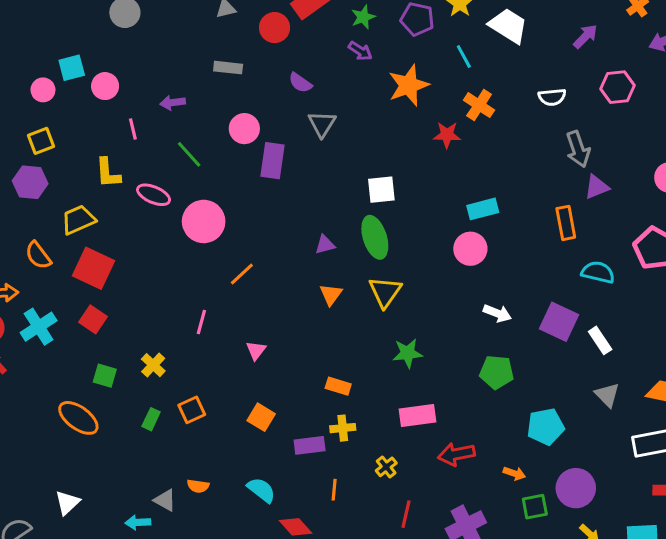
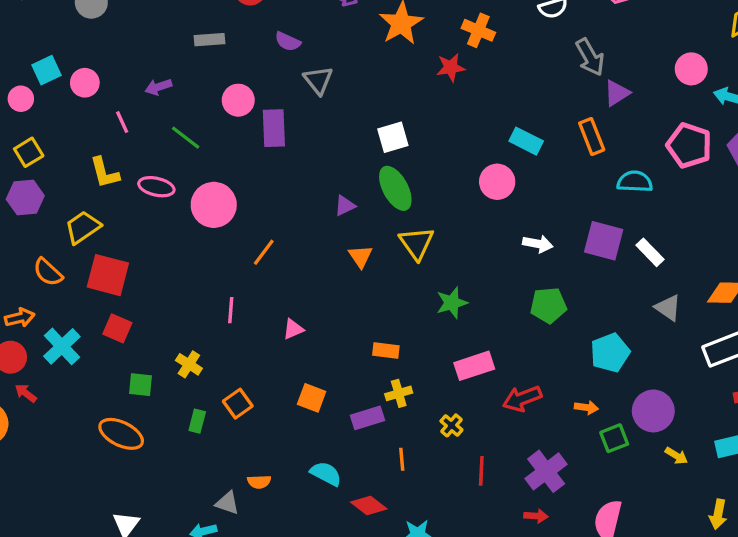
cyan rectangle: (483, 209) -> (526, 141), moved, turned 52
pink triangle: (256, 350) -> (293, 329), turned 40

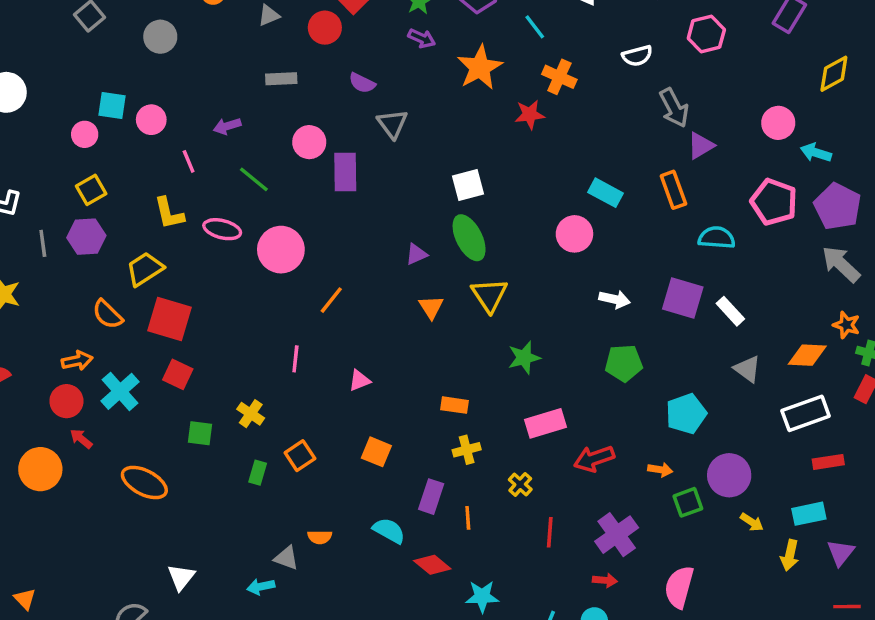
cyan square: (47, 70) -> (112, 106), turned 32
purple rectangle: (367, 418) -> (431, 497), moved, turned -56
orange ellipse: (121, 434) -> (144, 482), moved
yellow arrow: (718, 514) -> (790, 555), moved

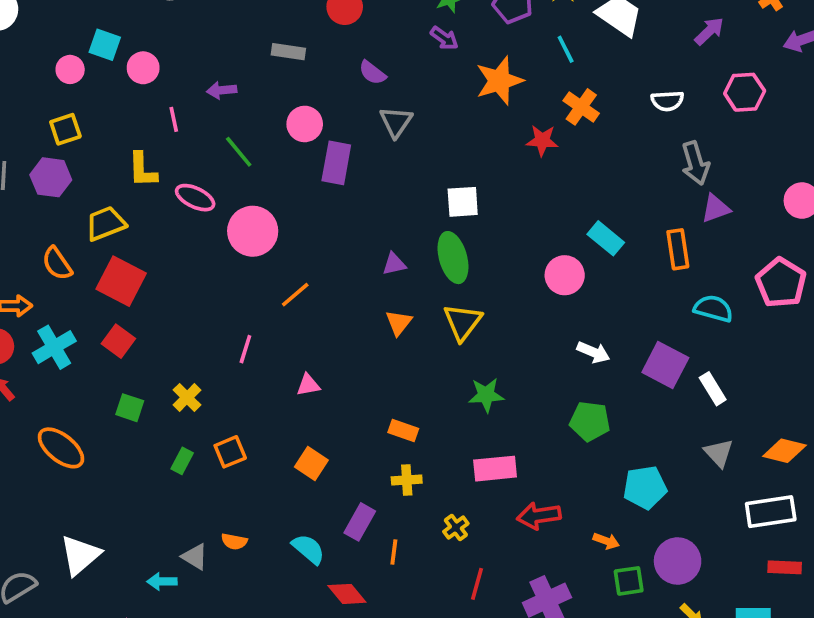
white triangle: (181, 577) -> (80, 555), size x1.4

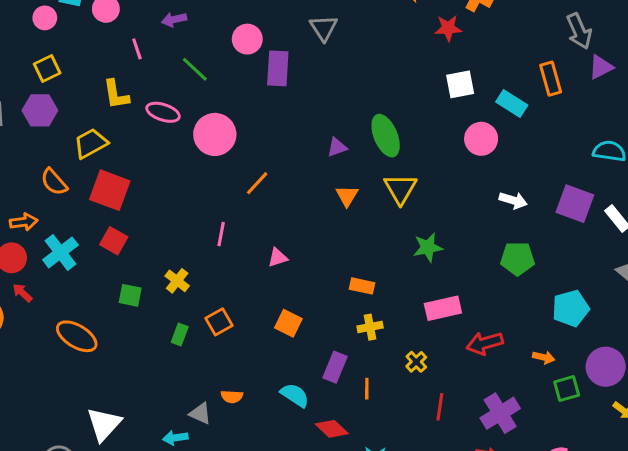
white square: (463, 202) -> (460, 84), moved
orange rectangle: (678, 249) -> (551, 79), moved

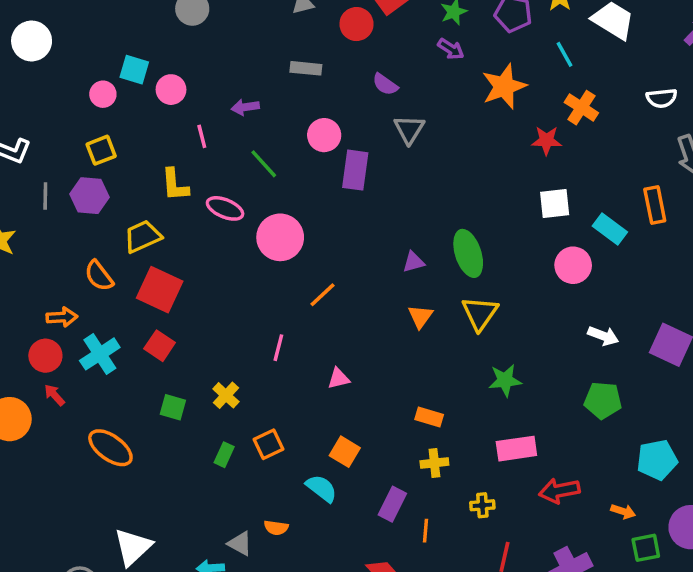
yellow cross: (416, 362) -> (482, 505), turned 35
cyan semicircle: (295, 395) -> (322, 488), moved

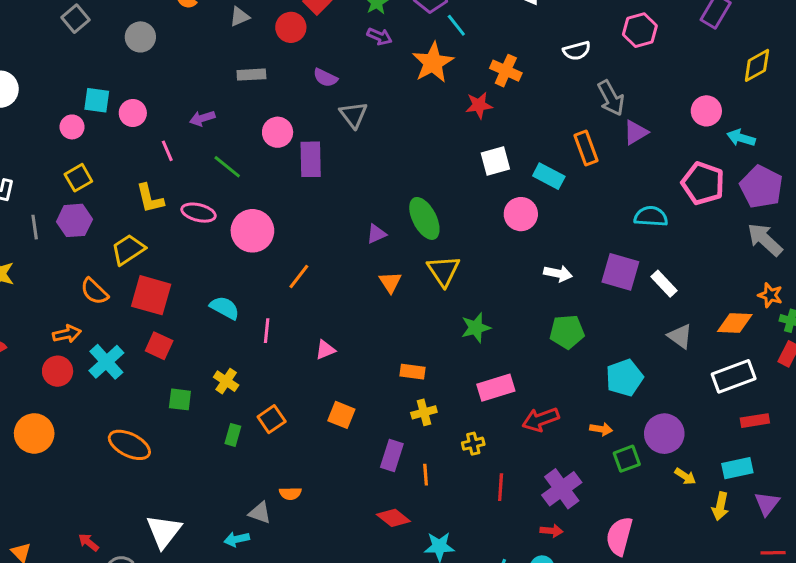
cyan line: (564, 54) -> (456, 25), moved
red arrow: (54, 395) -> (89, 542), moved
cyan semicircle: (322, 488) -> (225, 308), moved

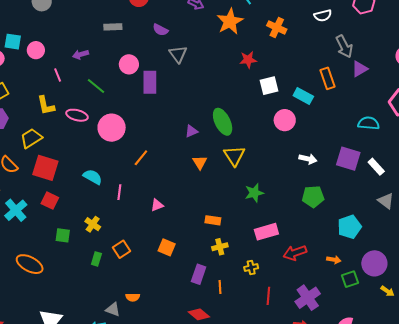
red star: (479, 105) -> (248, 60), moved

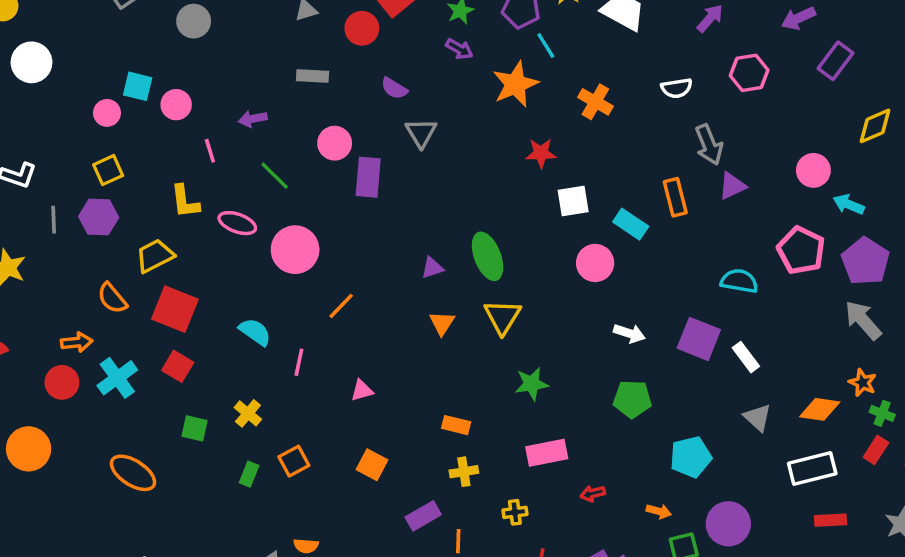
red arrow: (295, 253) -> (593, 493), size x0.6
purple rectangle: (199, 274) -> (423, 516), turned 36

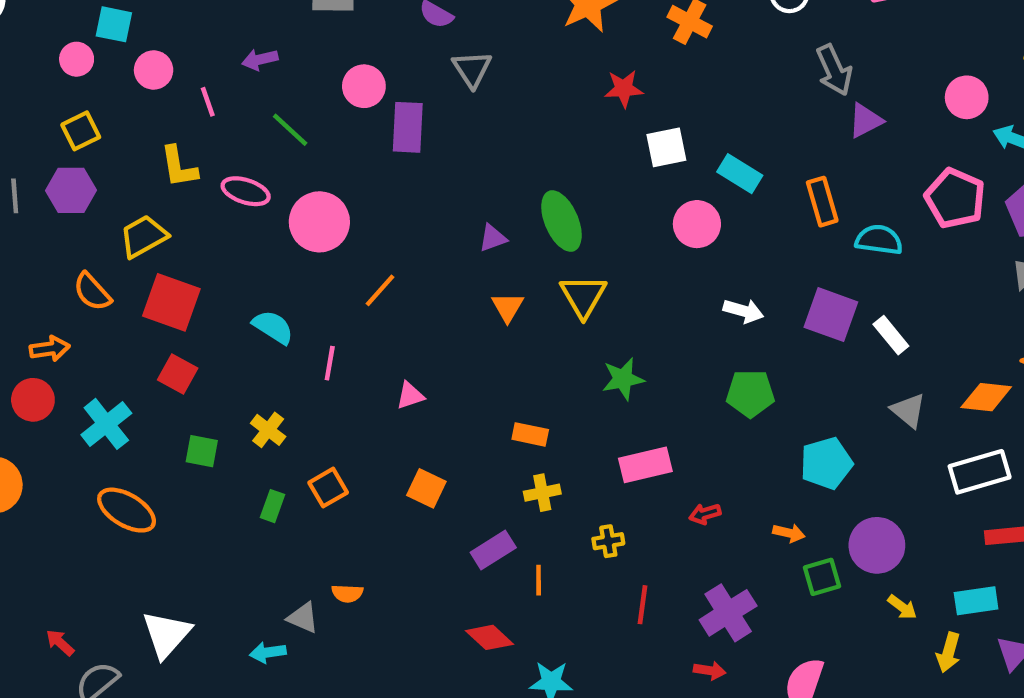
pink circle: (176, 105) -> (154, 70), moved
orange rectangle: (675, 197) -> (822, 202), moved
cyan cross: (117, 378) -> (106, 424), moved

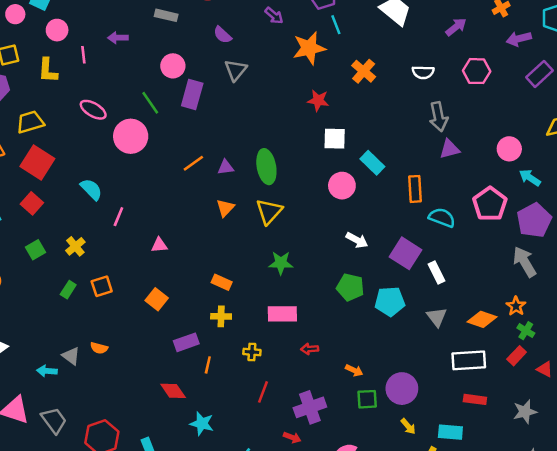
green line: (290, 130) -> (150, 103), moved
yellow L-shape: (179, 167) -> (48, 70), moved
orange line: (380, 290) -> (193, 163), moved
green square: (202, 451) -> (35, 250), turned 36
cyan pentagon: (826, 463) -> (390, 301), moved

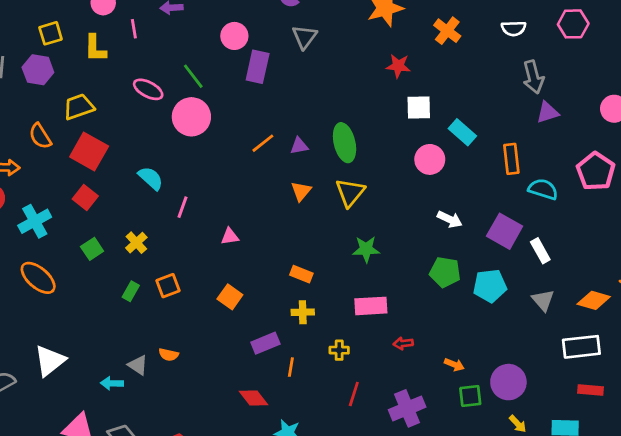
green line: (150, 103) -> (193, 76), moved

